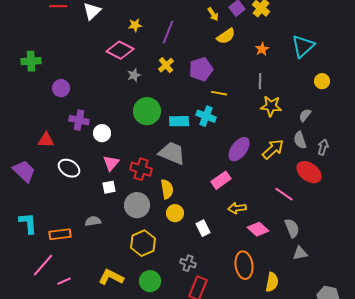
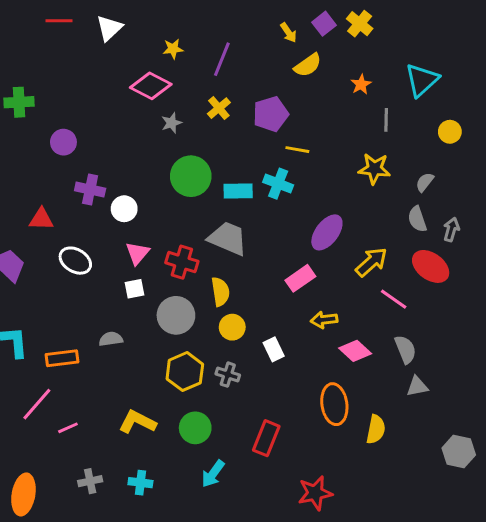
gray line: (260, 81) -> (386, 120), moved
yellow arrow: (273, 149) -> (371, 262), moved
gray cross: (188, 263) -> (228, 375), moved

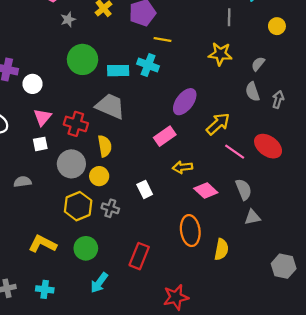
red ellipse: (431, 266) -> (268, 146), moved
yellow circle: (232, 327) -> (99, 176), moved

